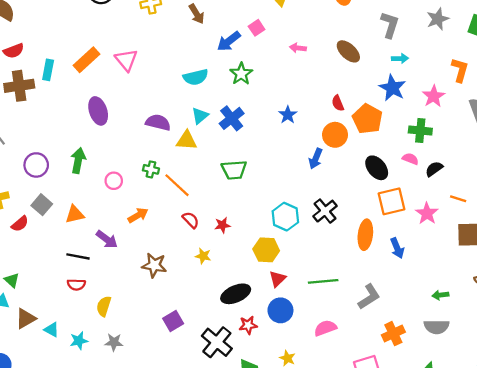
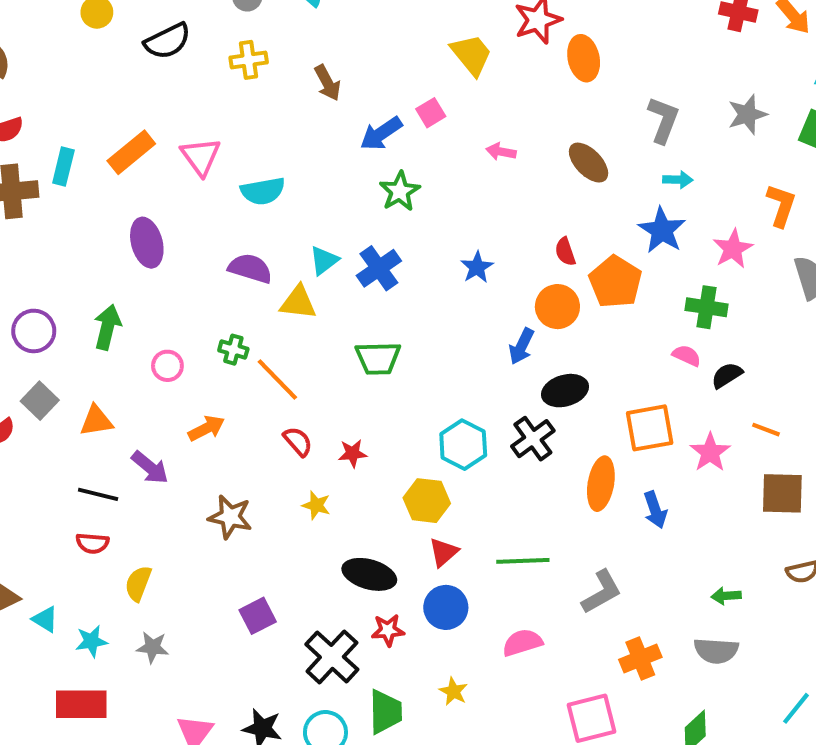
cyan semicircle: (196, 77) -> (263, 191), moved
black ellipse: (377, 168) -> (565, 391), moved, turned -70
black ellipse: (236, 294) -> (369, 574), turned 36

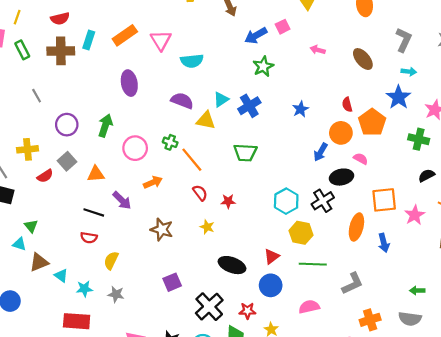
pink semicircle: (687, 356) -> (361, 159), moved
pink circle: (167, 366) -> (135, 148), size x1.5
yellow hexagon: (427, 501) -> (301, 233), moved
red star: (388, 630) -> (247, 311), moved

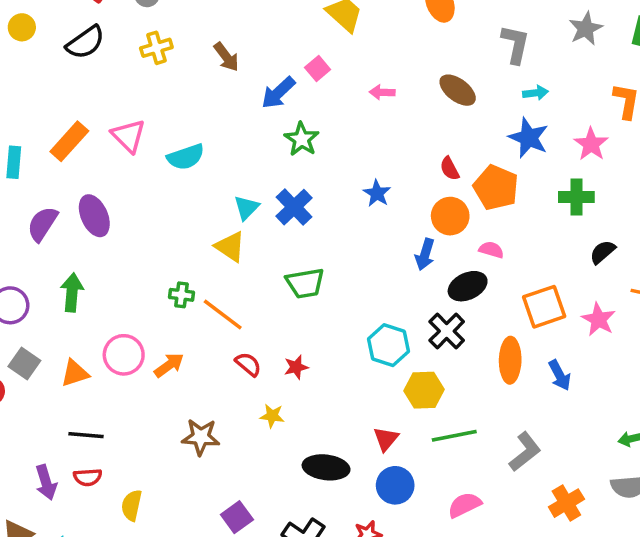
purple semicircle: (182, 101) -> (42, 224), moved, turned -65
yellow triangle: (206, 120) -> (230, 247), turned 36
pink circle: (135, 148) -> (124, 355), moved
purple arrow: (122, 200) -> (46, 482), moved, turned 42

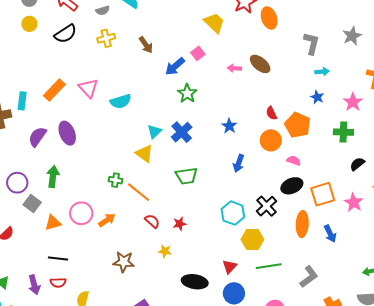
brown ellipse: (458, 90) -> (260, 64), moved
blue star: (529, 138) -> (317, 97), size x0.6
blue arrow: (425, 254) -> (239, 163), moved
black ellipse: (468, 286) -> (292, 186), moved
gray square: (24, 363) -> (32, 203), moved

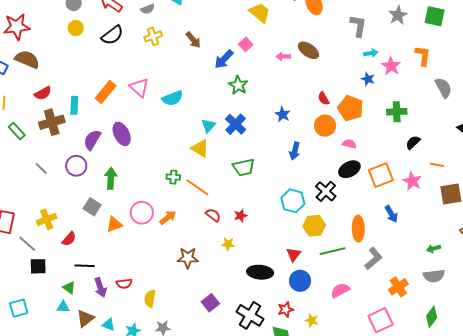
pink star: (353, 102) -> (391, 66), moved
purple circle: (17, 183) -> (76, 166), moved
orange ellipse: (302, 224) -> (358, 229), moved
black line: (58, 259) -> (85, 266), moved

